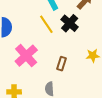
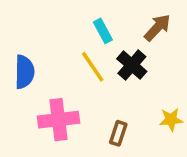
pink cross: (26, 56) -> (59, 120), turned 35

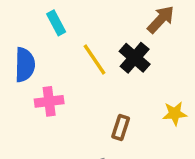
cyan rectangle: (103, 31) -> (56, 23), moved
pink cross: (59, 120) -> (49, 101), moved, size x0.7

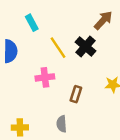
pink cross: (49, 101) -> (45, 77), moved

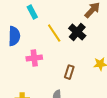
pink cross: (45, 77) -> (34, 58), moved

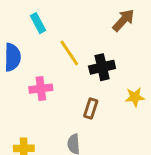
black cross: (77, 32) -> (102, 67), moved, turned 36

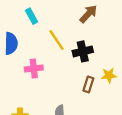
brown arrow: (123, 20) -> (88, 14), moved
brown rectangle: (91, 108) -> (88, 84), moved

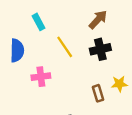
black cross: (83, 51) -> (100, 49), moved
brown rectangle: (88, 84) -> (98, 93), turned -35

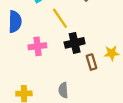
black cross: (100, 49) -> (75, 43), moved

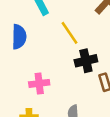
pink cross: (37, 46) -> (39, 83), moved

